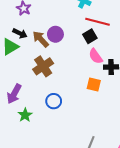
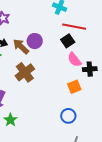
orange square: (94, 84) -> (74, 87), turned -32
blue circle: (54, 101) -> (68, 116), moved

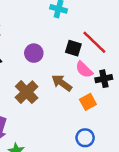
red line: (74, 27) -> (94, 42), moved, turned 40
black square: (68, 41) -> (73, 48), turned -32
brown arrow: (21, 47) -> (62, 83), moved

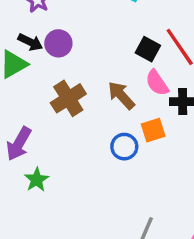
purple circle: (34, 53) -> (58, 43), moved
blue circle: (85, 138) -> (124, 147), moved

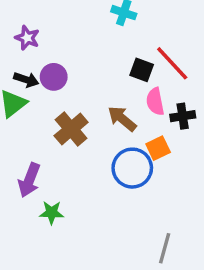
pink semicircle: (157, 83) -> (155, 102), turned 32
blue circle: (124, 147) -> (132, 168), size x1.5
green star: (37, 180) -> (52, 213), turned -30

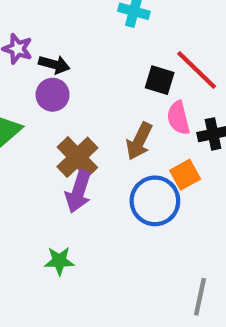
black arrow: (26, 80) -> (54, 64), moved
brown arrow: (122, 119) -> (139, 141), turned -100
purple arrow: (29, 180) -> (78, 191), moved

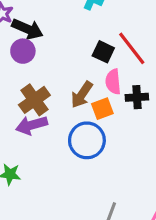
black arrow: (54, 64) -> (27, 29), size x1.4
orange square: (185, 175) -> (102, 109), moved
purple arrow: (78, 191) -> (32, 125), turned 48

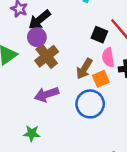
black arrow: (27, 29) -> (39, 20), turned 120
brown cross: (34, 100) -> (47, 56), moved

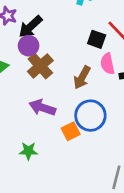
orange square: (101, 79) -> (71, 131), moved
purple arrow: (47, 94) -> (42, 108), turned 40

